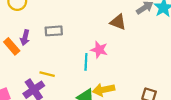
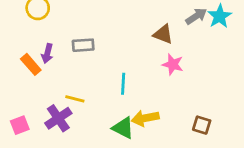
pink star: (99, 50) -> (173, 64), moved

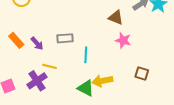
gray rectangle: (83, 45) -> (65, 38), moved
purple arrow: (47, 53) -> (37, 43), moved, turned -56
brown square: (202, 125) -> (142, 74), moved

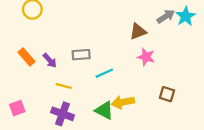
brown triangle: (116, 18) -> (138, 31), turned -42
cyan line: (86, 55) -> (104, 73), turned 63
purple cross: (37, 81) -> (63, 114), moved, turned -36

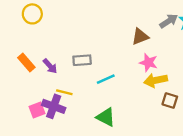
yellow arrow: (123, 102) -> (156, 80), moved
pink square: (17, 108) -> (37, 110), moved
purple cross: (63, 114) -> (54, 106), moved

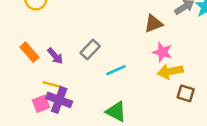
gray rectangle: (82, 60) -> (90, 50), turned -42
yellow line: (64, 92) -> (51, 84), moved

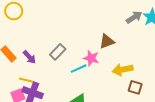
brown triangle: (153, 24) -> (107, 41), moved
pink star: (162, 52) -> (91, 58), moved

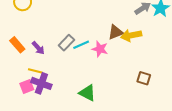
cyan line: (79, 69) -> (81, 45), moved
yellow arrow: (123, 70) -> (131, 35), moved

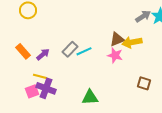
purple arrow: (38, 48) -> (43, 54), turned -88
pink star: (100, 49) -> (115, 55), moved
green triangle: (87, 93) -> (90, 97), turned -30

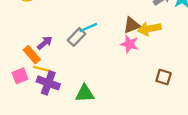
orange rectangle: (23, 51) -> (32, 55), moved
cyan line: (84, 51) -> (88, 28), moved
pink square: (32, 91) -> (20, 76), moved
green triangle: (90, 97) -> (85, 93), moved

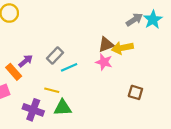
cyan line: (88, 28) -> (69, 67), moved
yellow line: (41, 69) -> (52, 90), moved
purple cross: (48, 83) -> (33, 110), moved

